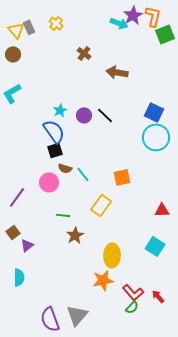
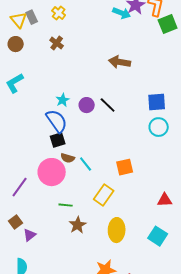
brown cross: (84, 53) -> (57, 43), moved
blue square: (154, 112) -> (157, 102), turned -30
cyan circle: (156, 137) -> (159, 127), size x0.7
pink circle: (49, 182) -> (52, 172), size x1.4
yellow ellipse: (112, 255) -> (117, 230), moved

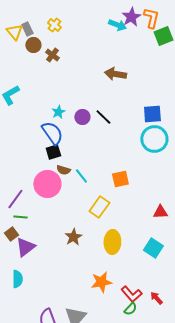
brown circle: (16, 44) -> (33, 45), moved
cyan circle: (159, 127) -> (154, 139), size x1.4
green line: (66, 205) -> (20, 217), moved
purple triangle: (30, 235) -> (25, 247), size x1.5

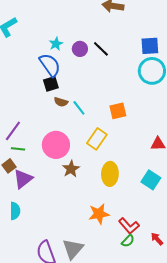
pink circle: (47, 184) -> (56, 145), moved
red arrow: (156, 298) -> (157, 239), moved

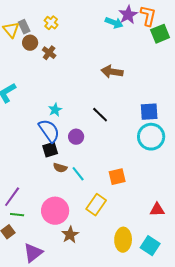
purple circle: (80, 49) -> (76, 137), moved
yellow ellipse: (110, 174) -> (123, 240), moved
purple triangle: (23, 179) -> (33, 253), moved

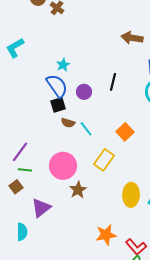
brown arrow: (112, 72) -> (132, 38), moved
black line: (100, 115) -> (113, 82), moved, turned 60
orange square: (117, 177) -> (125, 132), turned -30

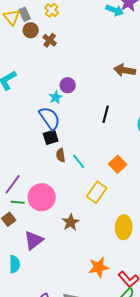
purple circle: (84, 92) -> (68, 85), moved
brown semicircle: (68, 123) -> (61, 155), turned 64
pink circle: (63, 166) -> (42, 197), moved

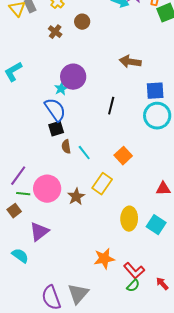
brown circle: (31, 30) -> (82, 22), moved
purple circle: (68, 85) -> (73, 77), size x1.6
brown star: (71, 222) -> (76, 197), moved
cyan semicircle: (15, 264) -> (20, 256), turned -54

